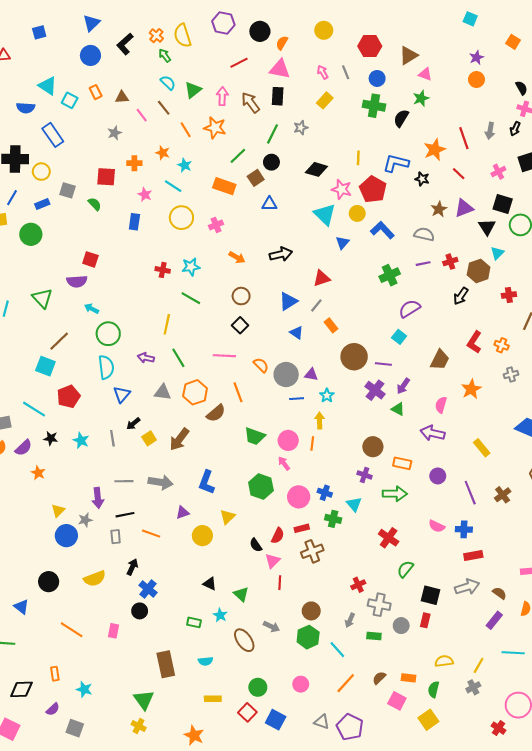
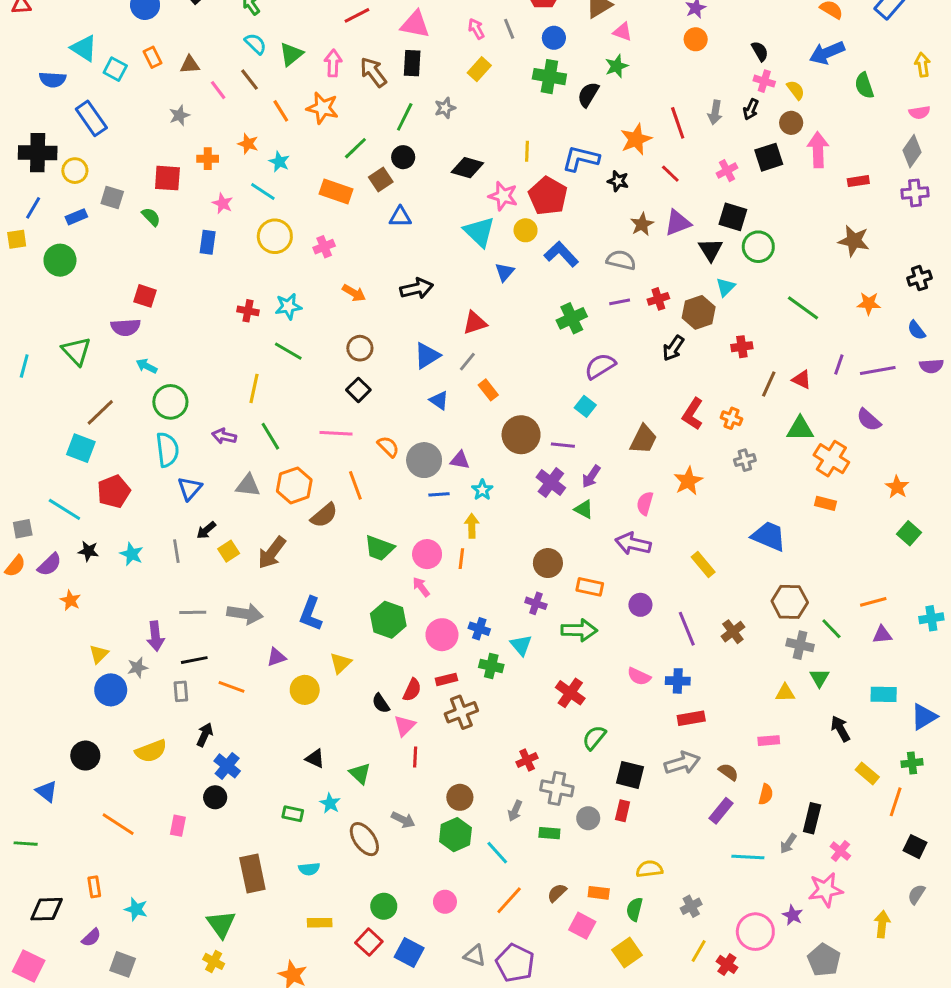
yellow line: (479, 665) -> (699, 951), moved

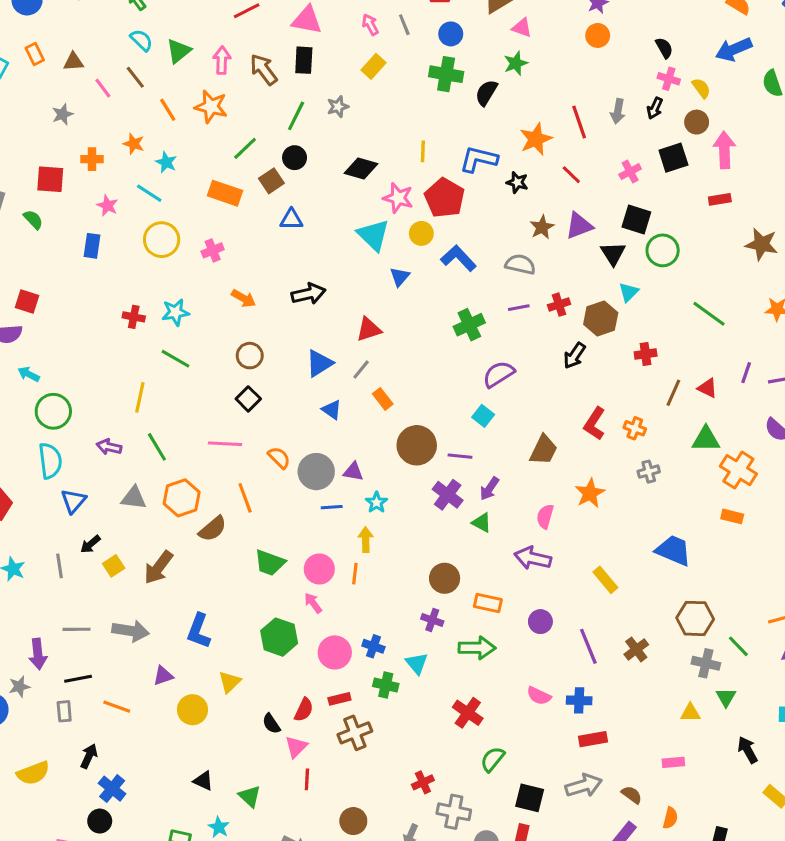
red rectangle: (858, 181) -> (720, 199), moved

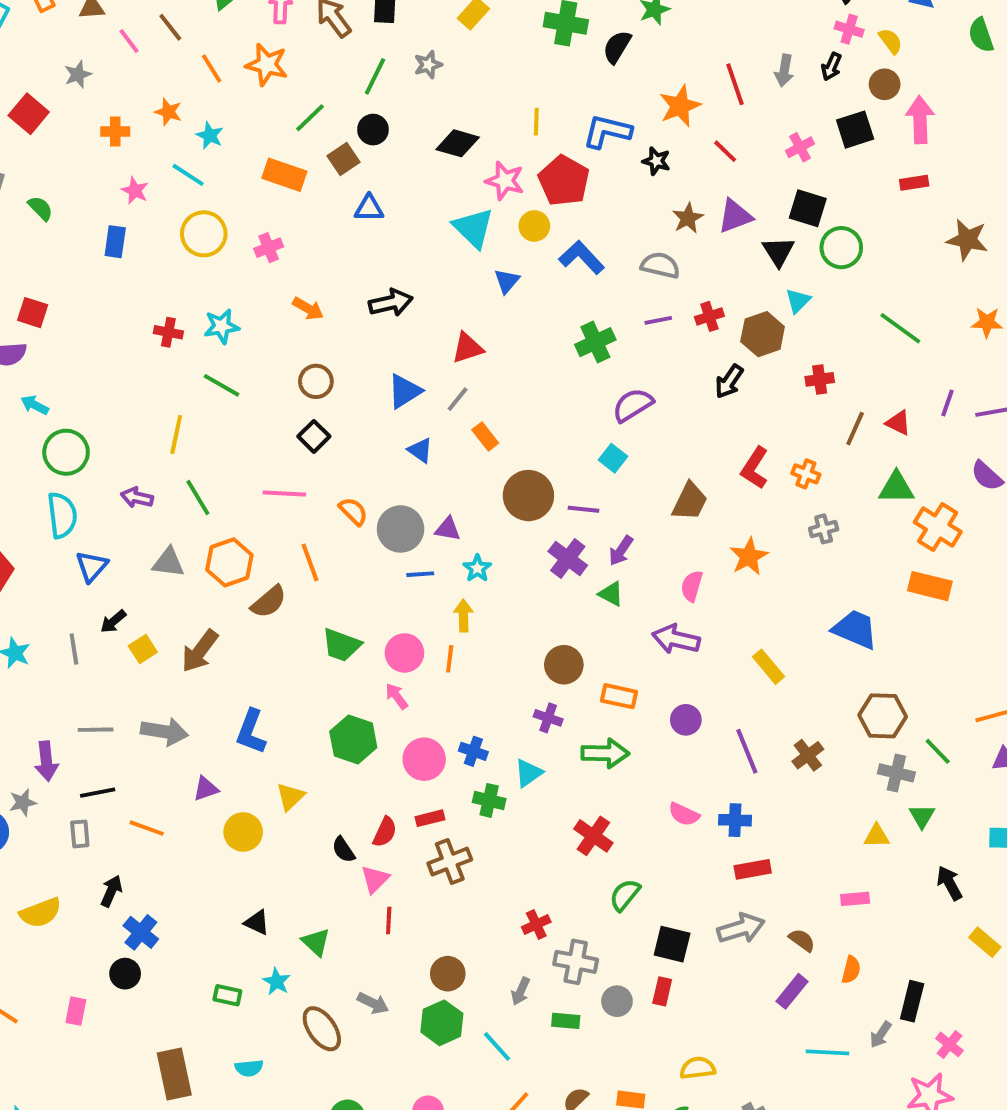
red square: (50, 179) -> (29, 114), moved, turned 36
orange rectangle: (732, 516) -> (930, 586), size x1.5
cyan triangle: (417, 663) -> (528, 773), turned 35

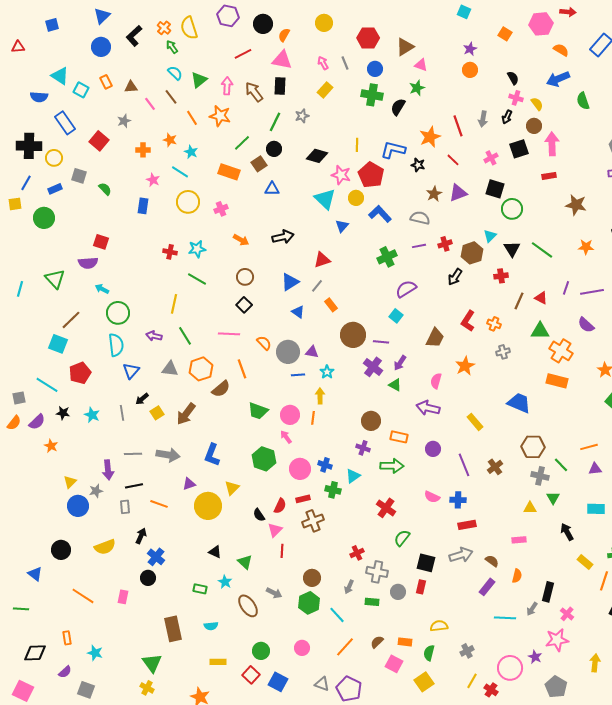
black triangle: (778, 252) -> (512, 249), moved
yellow circle: (243, 832) -> (208, 506), size x1.4

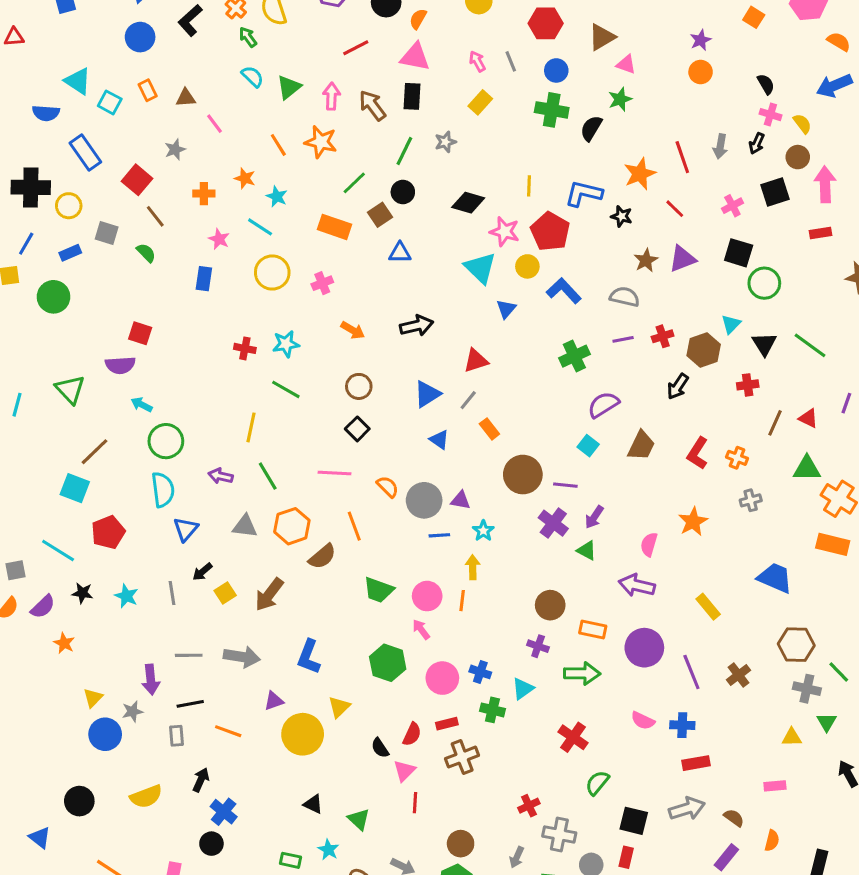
brown line: (171, 97) -> (155, 216), moved
brown trapezoid: (435, 338) -> (641, 446), moved
purple circle: (433, 449) -> (644, 648), size x1.6

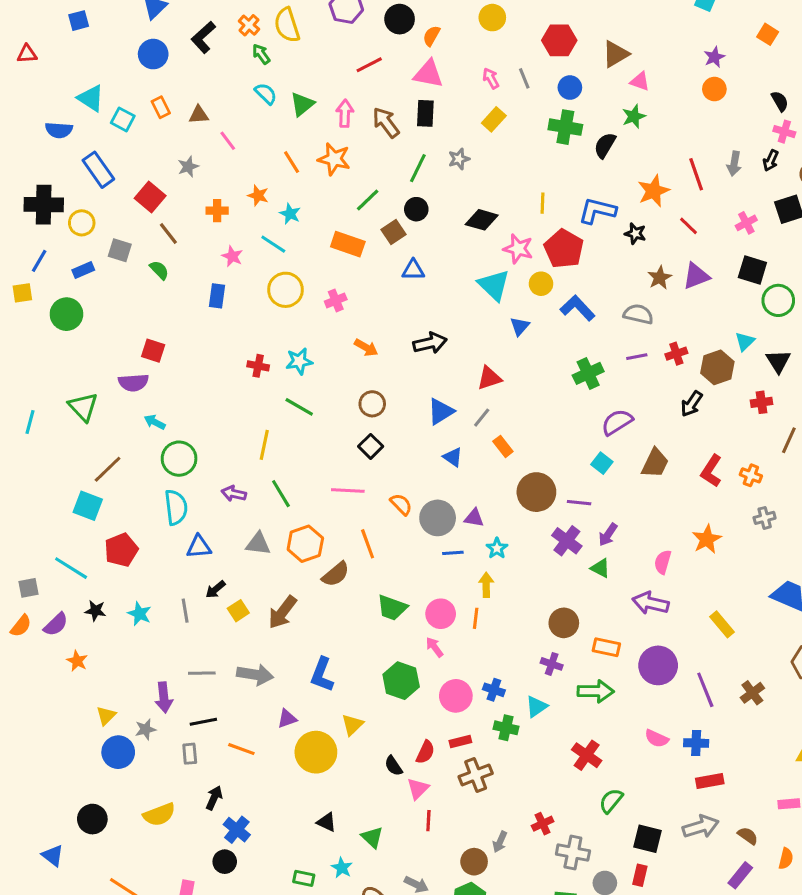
blue triangle: (186, 529) -> (199, 547), turned 44
gray arrow: (517, 857) -> (500, 842), moved

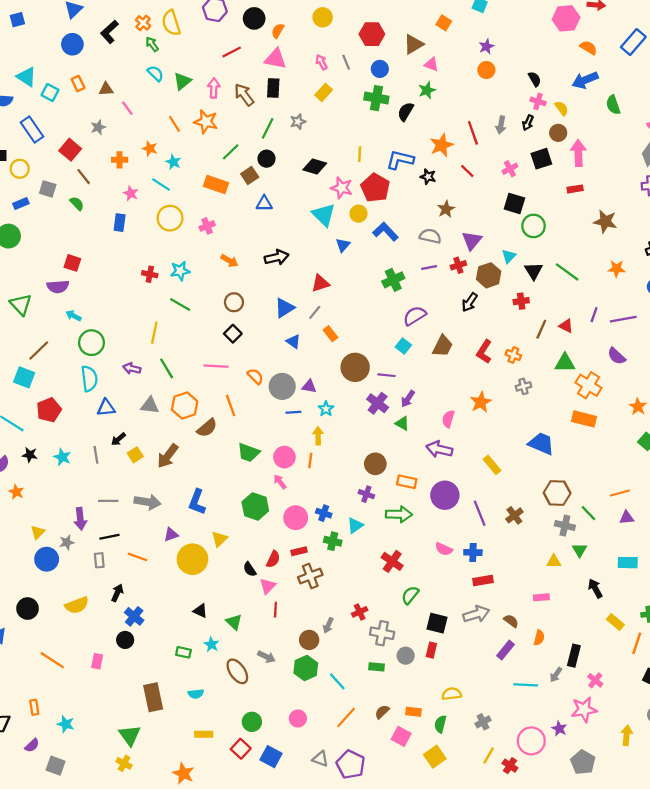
orange square: (768, 34) -> (444, 23), moved
purple triangle: (696, 276) -> (472, 241), moved, turned -30

